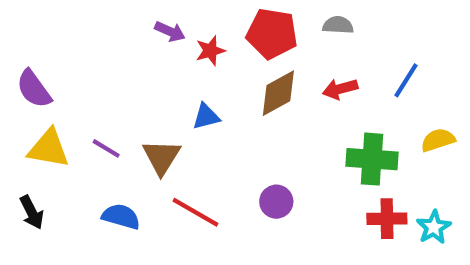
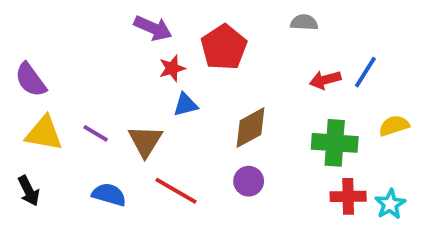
purple arrow: (170, 31) -> (153, 28), size x1.4
red pentagon: (272, 34) -> (224, 47), moved, turned 30
red star: (210, 51) -> (172, 68), moved
red arrow: (340, 89) -> (325, 80), moved
brown diamond: (278, 93) -> (251, 128), moved

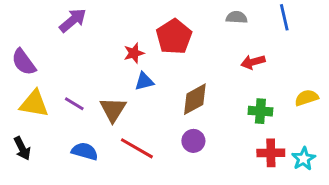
purple arrow: (153, 28) -> (73, 20), moved, turned -64
blue line: (365, 72) -> (284, 17), moved, turned -45
green cross: (335, 143) -> (260, 111), size x0.7

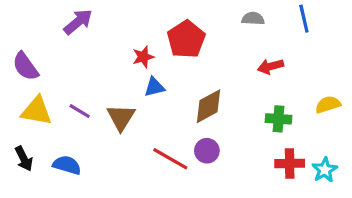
red line: (137, 148) -> (170, 159), moved
blue semicircle: (85, 151) -> (67, 165), moved

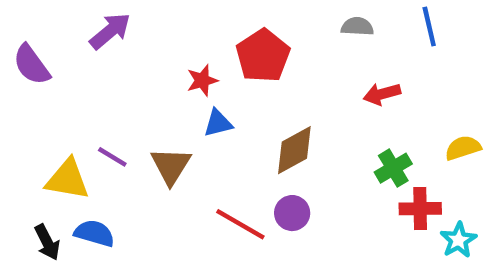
purple semicircle: (25, 66) -> (31, 65), moved
yellow triangle: (37, 111) -> (67, 179), moved
green cross: (279, 119) -> (393, 168), turned -35
black arrow: (24, 159) -> (47, 242), moved
red cross: (290, 163) -> (420, 209), moved

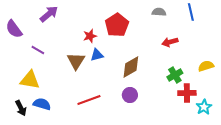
purple line: (112, 157) -> (38, 50), moved
brown triangle: (171, 166) -> (76, 61), moved
red line: (240, 224) -> (89, 100), moved, turned -50

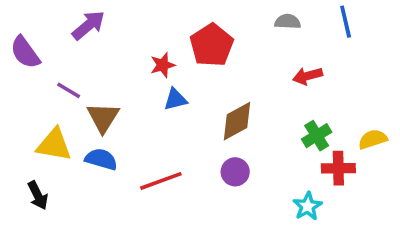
brown triangle: (76, 61) -> (103, 118), moved
yellow semicircle: (206, 66) -> (373, 139), moved
blue semicircle: (42, 104) -> (101, 159), moved
cyan star: (204, 107) -> (308, 206), moved

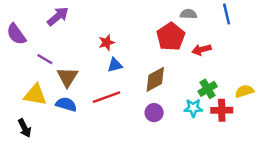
red pentagon: (212, 45) -> (171, 37), moved
red line: (161, 181) -> (107, 97), moved
cyan star: (308, 206) -> (193, 108), moved, turned 30

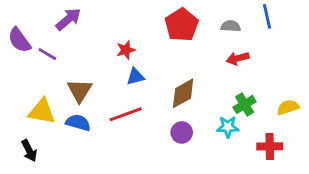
gray semicircle: (189, 14) -> (231, 26), moved
red pentagon: (171, 37) -> (182, 25), moved
purple line: (45, 59) -> (47, 54), moved
red cross: (222, 110) -> (270, 146), moved

